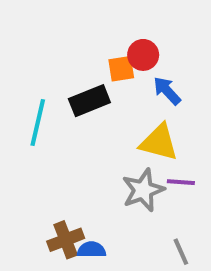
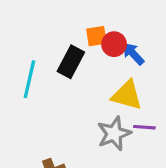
red circle: (143, 55) -> (114, 44), moved
black rectangle: (89, 101) -> (71, 62), turned -40

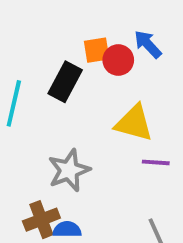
blue arrow: (133, 54) -> (148, 44), moved
gray star: (114, 134) -> (69, 170), moved

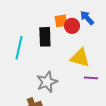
black rectangle: (65, 82) -> (45, 37), turned -30

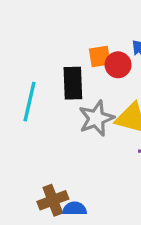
gray star: (47, 82) -> (96, 118), moved

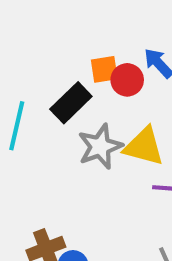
black rectangle: (73, 83) -> (71, 103), turned 48

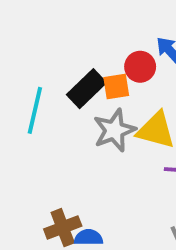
orange square: (104, 69) -> (116, 87), moved

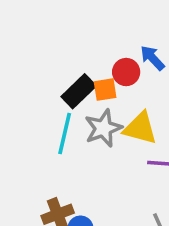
cyan line: (35, 110) -> (65, 133), moved

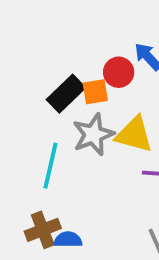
cyan line: (65, 133) -> (50, 166), moved

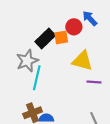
gray star: (93, 134) -> (27, 61), moved

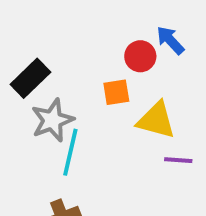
orange square: (61, 37) -> (116, 92), moved
black rectangle: (45, 38) -> (30, 78), moved

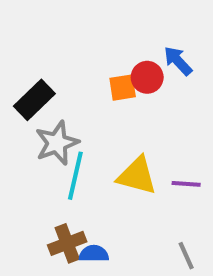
orange square: (116, 92) -> (123, 88), moved
yellow triangle: (156, 120) -> (137, 176), moved

